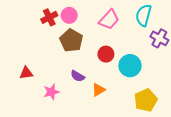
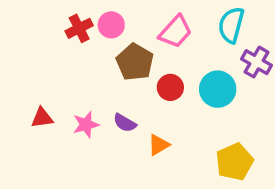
brown pentagon: (71, 40) -> (135, 62), moved
cyan circle: (130, 66) -> (218, 89), moved
pink star: (51, 92) -> (86, 125), moved

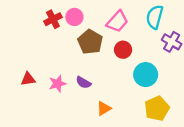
red circle: (170, 87) -> (123, 50), moved
cyan circle: (218, 89) -> (146, 75), moved
orange triangle: (159, 145) -> (104, 108), moved

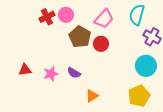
red circle: (123, 50) -> (101, 44), moved
cyan circle: (146, 75) -> (146, 66), moved

